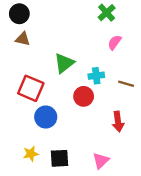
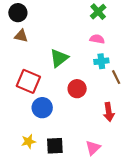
pink semicircle: (115, 42) -> (97, 39), moved, turned 64
cyan cross: (96, 76) -> (101, 61), moved
brown line: (126, 84) -> (116, 77), turned 48

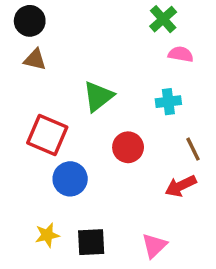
pink semicircle: (97, 39) -> (181, 54), moved
brown line: (116, 77) -> (193, 149), moved
red arrow: (109, 112) -> (181, 186), turned 72

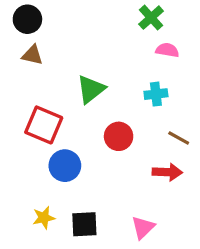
brown line: (193, 149) -> (179, 138), turned -35
red arrow: (181, 186) -> (167, 172), turned -152

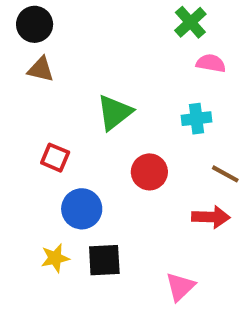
red square: (44, 125) -> (55, 158), size x0.6
yellow star: (44, 218) -> (55, 258), moved
black square: (84, 224) -> (104, 260), moved

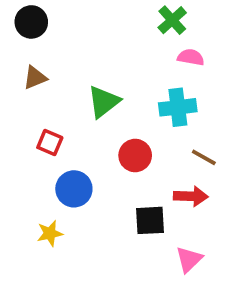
brown triangle: (41, 69) -> (35, 78), moved, turned -35
cyan cross: (197, 119) -> (178, 107), size x1.4
black square: (104, 260) -> (150, 220), moved
pink triangle: (180, 287) -> (189, 259), moved

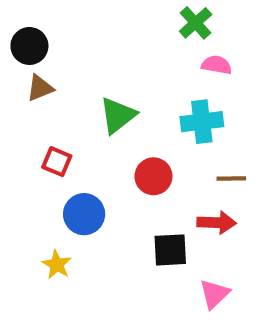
black circle: (31, 22) -> (29, 46), moved
brown line: (204, 157) -> (231, 178), turned -30
yellow star: (50, 233) -> (57, 265), turned -30

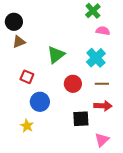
cyan cross: (202, 122) -> (96, 58), turned -36
brown line: (231, 178) -> (102, 84), moved

